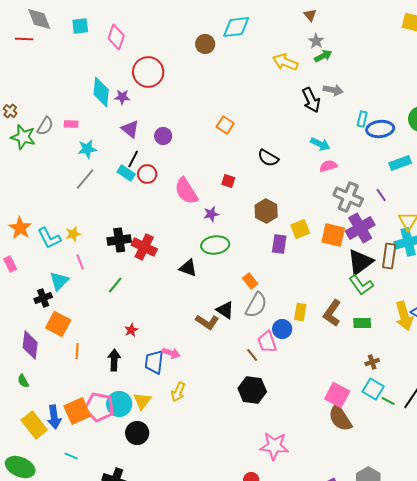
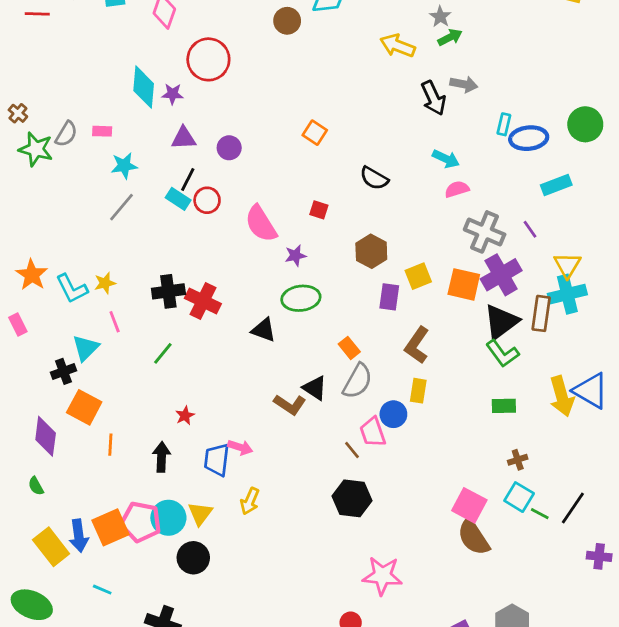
purple triangle: (130, 129) -> (184, 138), turned -42
brown L-shape: (332, 313) -> (417, 345), moved

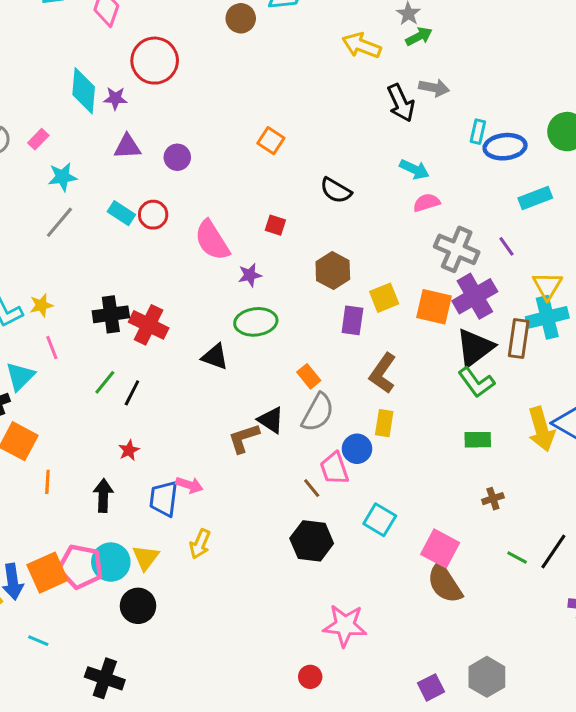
pink rectangle: (102, 131) -> (38, 139), turned -48
black line: (188, 180) -> (132, 393), moved
brown L-shape: (290, 405) -> (244, 438), turned 128
cyan square: (519, 497) -> (380, 520), moved

